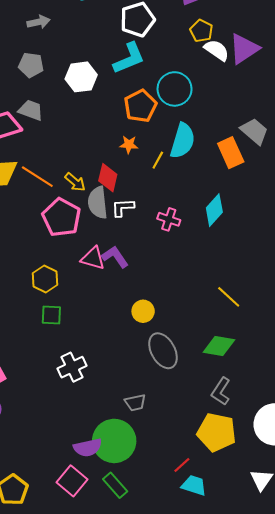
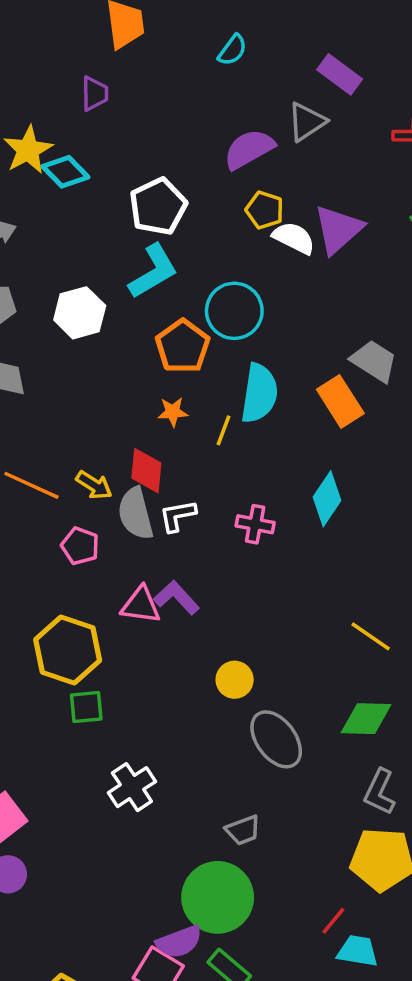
pink pentagon: (61, 217) -> (80, 546), size x0.6
yellow hexagon: (45, 279) -> (68, 650), size x1.5
purple semicircle: (88, 448) -> (179, 942), moved

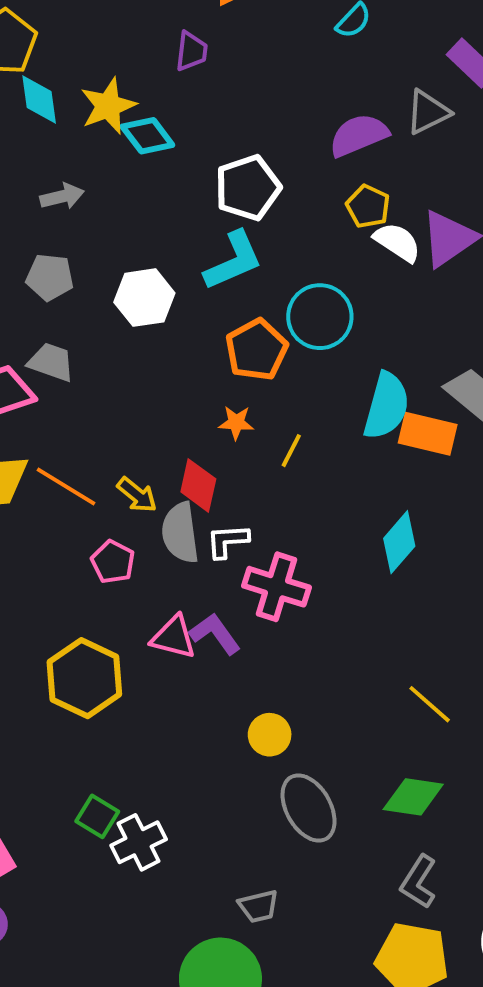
cyan semicircle: (259, 393) -> (386, 406), moved
orange rectangle: (340, 401) -> (428, 434), turned -51
pink cross: (255, 524) -> (277, 587), moved, size x1.5
green square: (86, 707) -> (97, 816), moved, turned 30

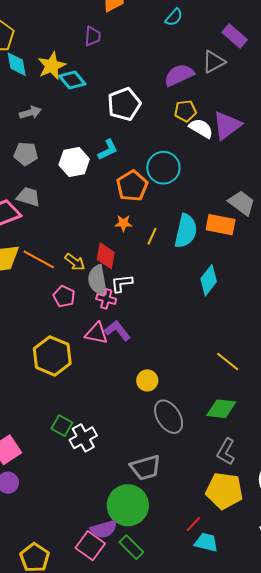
yellow pentagon: (368, 206) -> (185, 111), turned -30
cyan L-shape: (233, 261) -> (108, 150), moved, size x0.7
cyan semicircle: (386, 406) -> (186, 231), moved
pink cross: (277, 587) -> (106, 299), moved, size x0.6
gray trapezoid: (258, 906) -> (145, 468), size x1.5

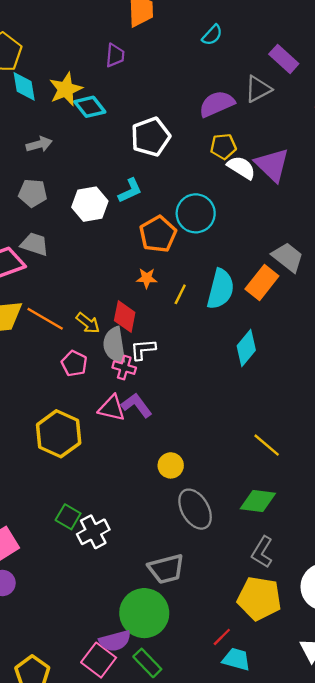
purple triangle: (227, 125) -> (272, 165), turned -40
orange rectangle: (221, 225) -> (262, 282), turned -64

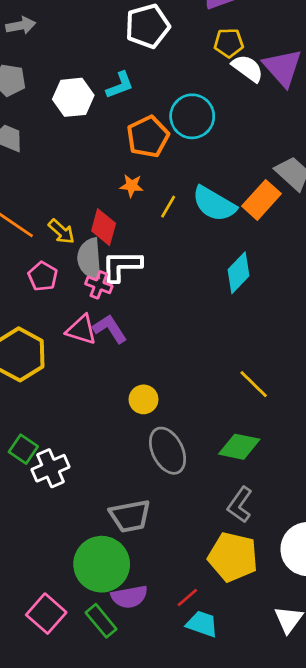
cyan semicircle: (220, 289) -> (214, 204), turned 102
white L-shape: (143, 349) -> (122, 266), size x1.4
purple semicircle: (115, 641) -> (129, 597), moved

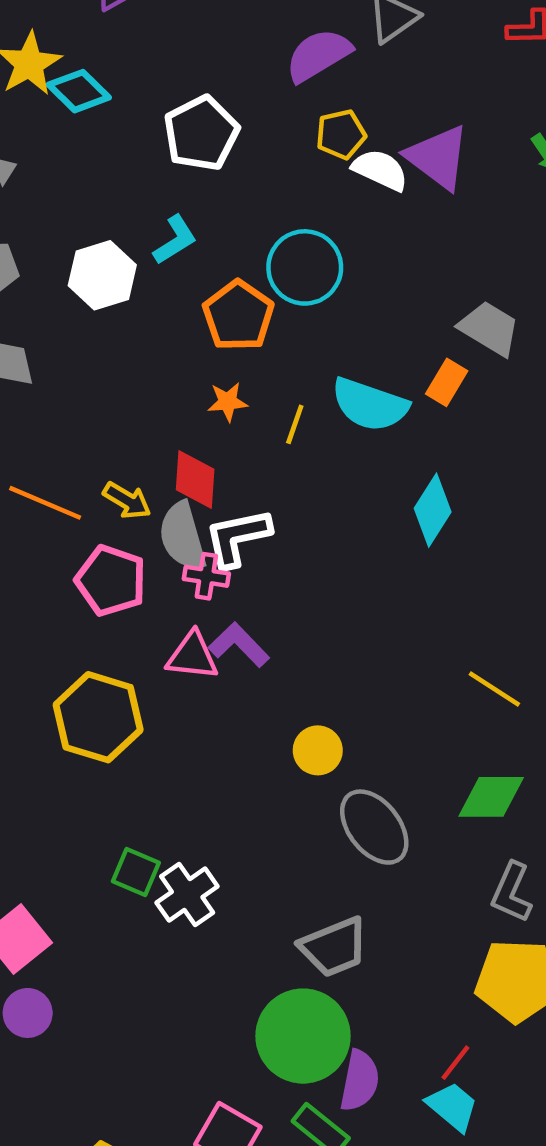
orange rectangle: (262, 200) -> (447, 382), size x0.7
pink pentagon: (43, 276) -> (111, 581), size x1.4
purple semicircle: (129, 597) -> (360, 1081), turned -57
cyan trapezoid: (202, 624) -> (452, 1106), moved, turned 32

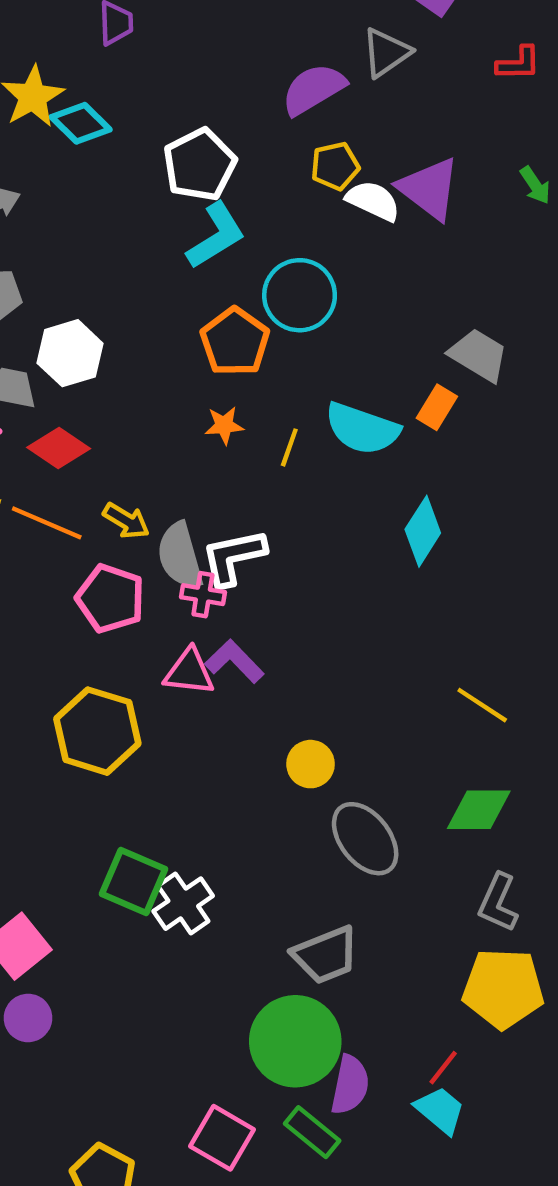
cyan L-shape: (175, 240) -> (216, 236), moved, size x1.4
white hexagon: (102, 275) -> (70, 353), moved
red diamond: (195, 479) -> (59, 448), moved, turned -60
green square: (136, 872) -> (134, 881), size x1.4

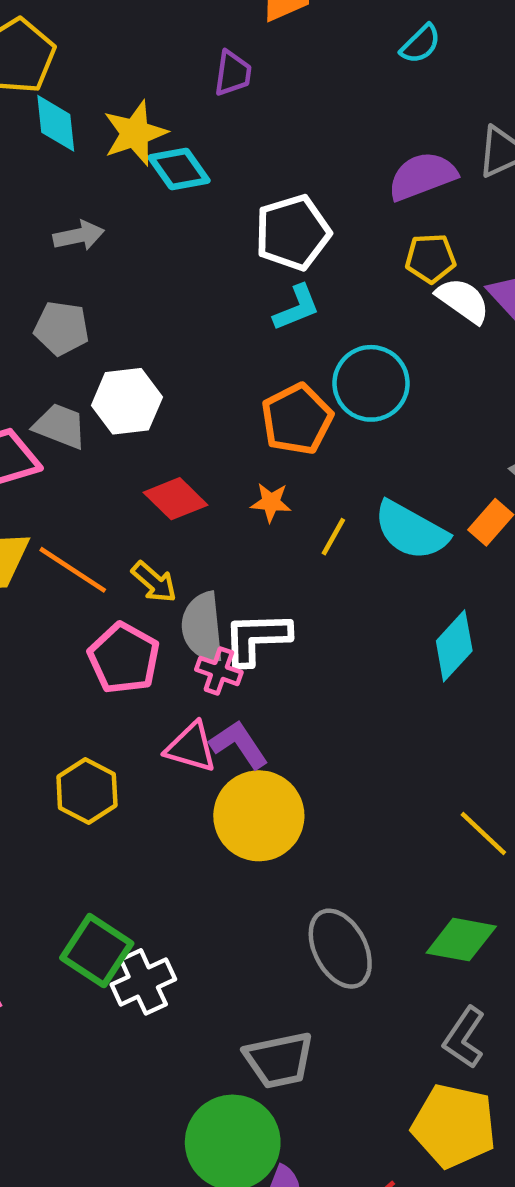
cyan L-shape: (216, 236) -> (297, 308), size x0.7
red diamond: (59, 448) -> (176, 499), moved
yellow hexagon: (97, 731) -> (87, 791), size x0.7
yellow circle: (311, 764) -> (259, 816), moved, size x1.8

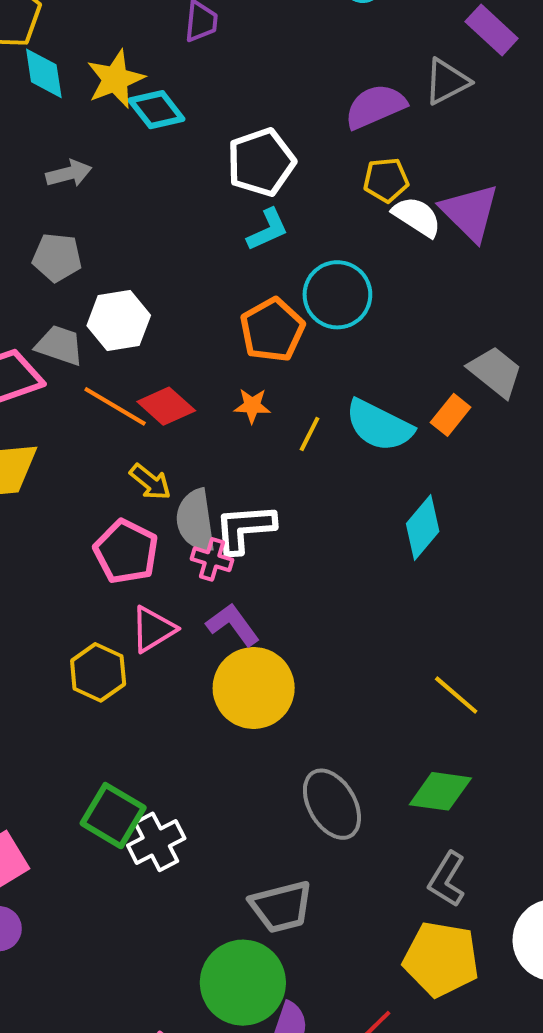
orange line: (73, 570) -> (115, 406), moved
pink triangle: (191, 747) -> (153, 629), moved, turned -45

